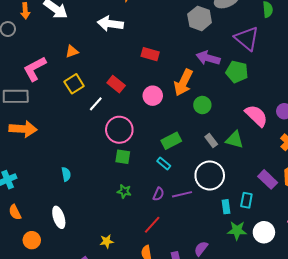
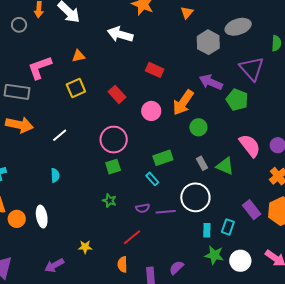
white line: (96, 104) -> (60, 135), moved
green square: (123, 157) -> (113, 167), turned -35
purple semicircle: (158, 194) -> (143, 208), turned 48
orange circle: (32, 240) -> (17, 219), moved

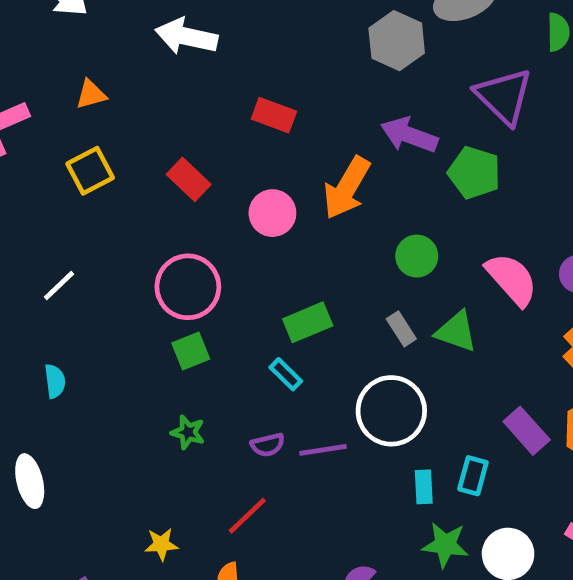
green circle: (198, 127) -> (417, 256), moved
yellow star: (85, 247) -> (161, 544), moved

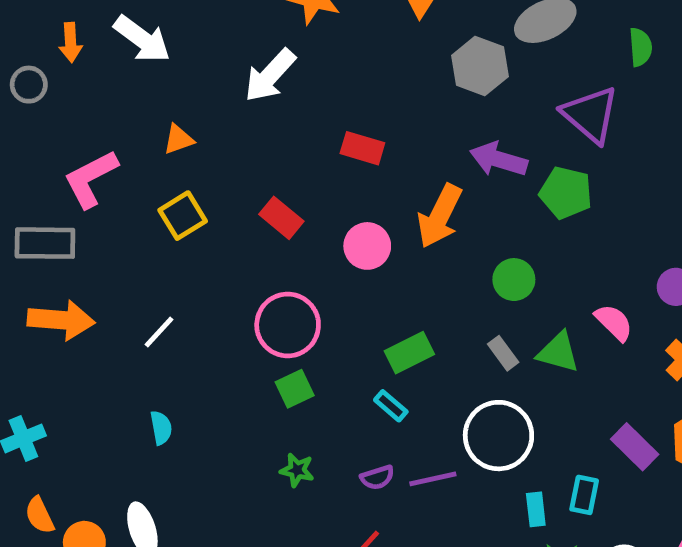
white arrow: (186, 36) -> (270, 75), turned -56
pink semicircle: (512, 279) -> (614, 322), moved, size x0.7

